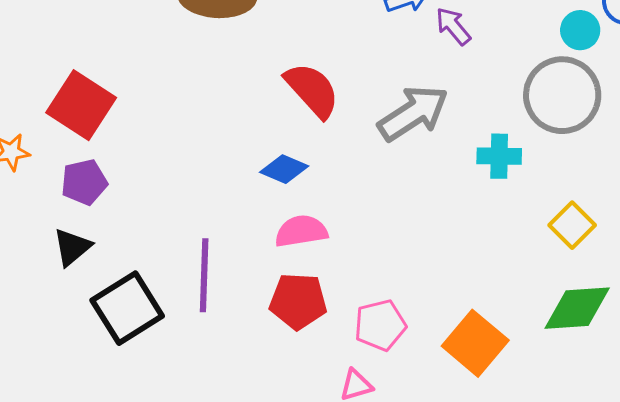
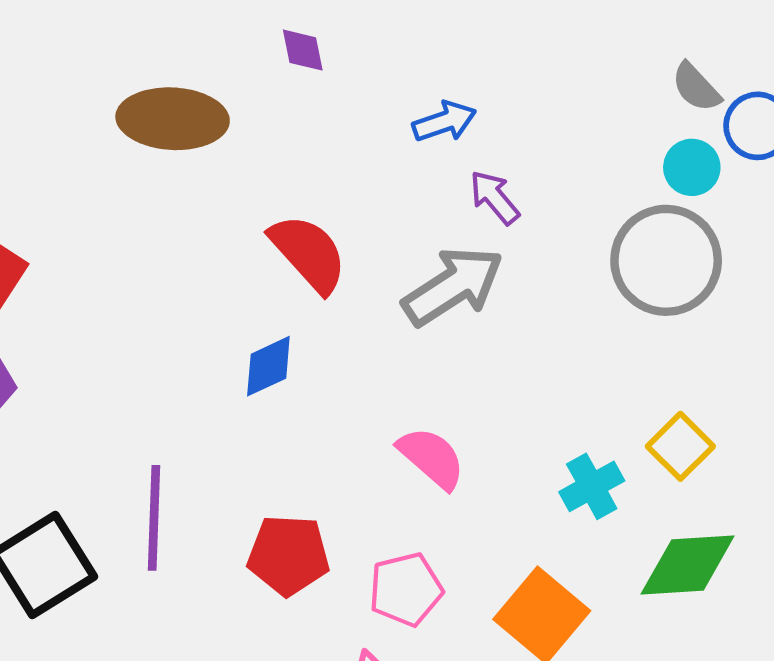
purple arrow: (453, 26) -> (494, 197), moved
cyan cross: (499, 156) -> (592, 486), moved, turned -30
blue diamond: (284, 169) -> (268, 366), turned -48
pink semicircle: (301, 231) -> (431, 458), moved, turned 50

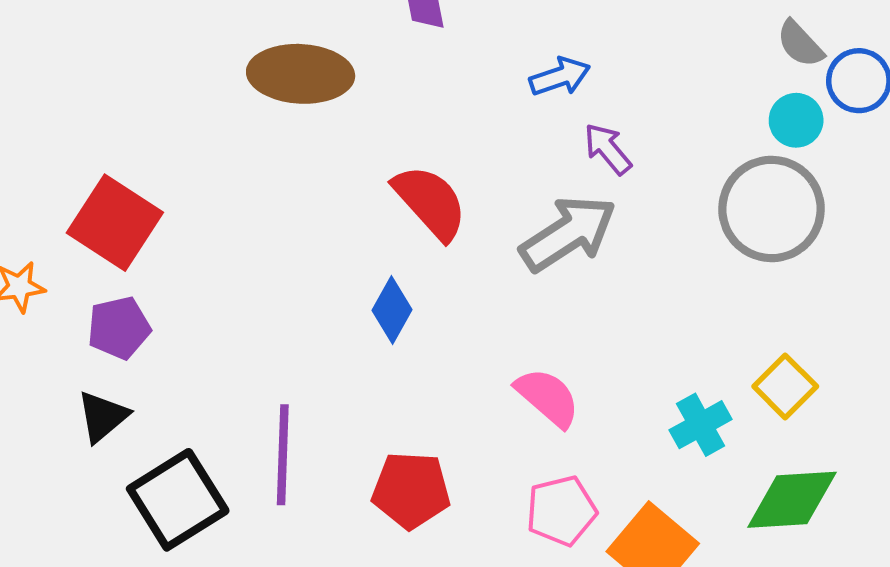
blue diamond: (268, 366) -> (392, 310), turned -36
pink pentagon: (406, 589) -> (561, 511), moved

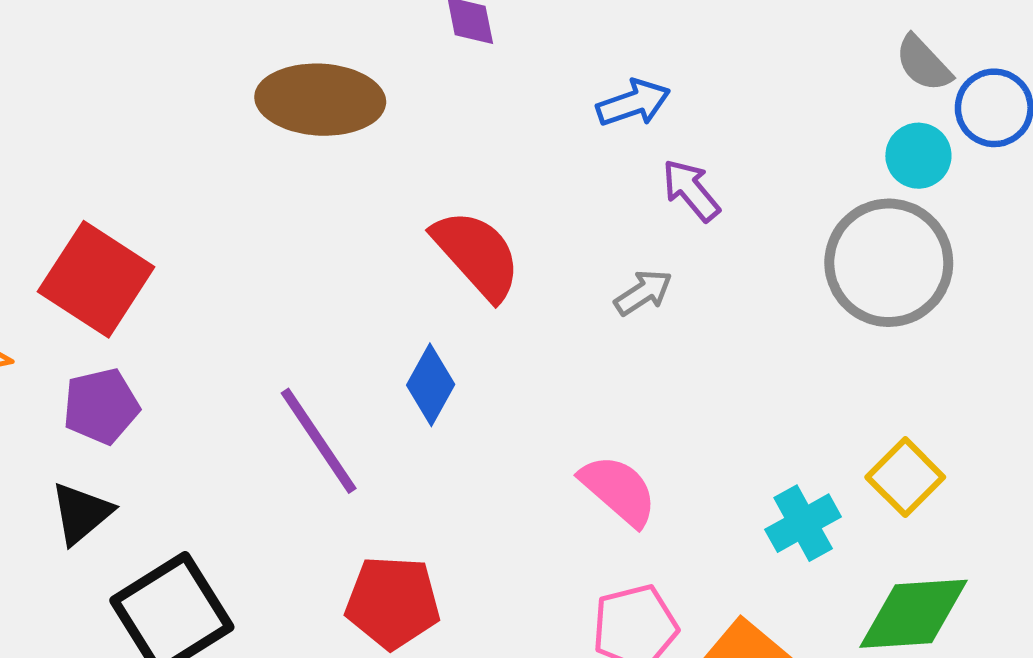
gray arrow: (568, 234) -> (643, 292), size x0.5
purple line: (283, 455) -> (319, 441), moved, turned -36
red pentagon: (411, 490) -> (393, 602), moved

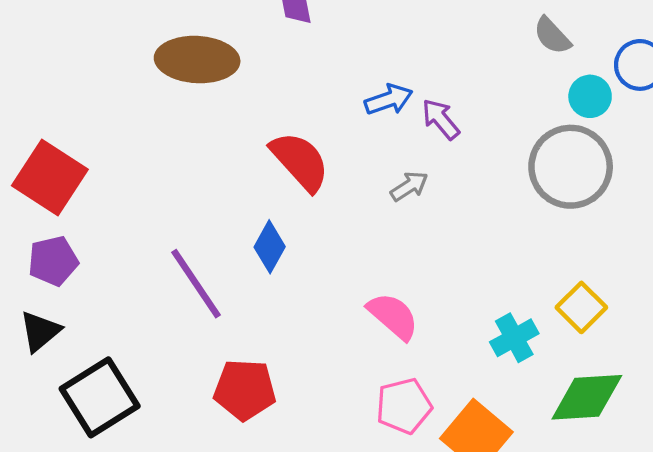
gray semicircle: (923, 63) -> (552, 36), moved
blue arrow: (633, 103) -> (389, 100), moved

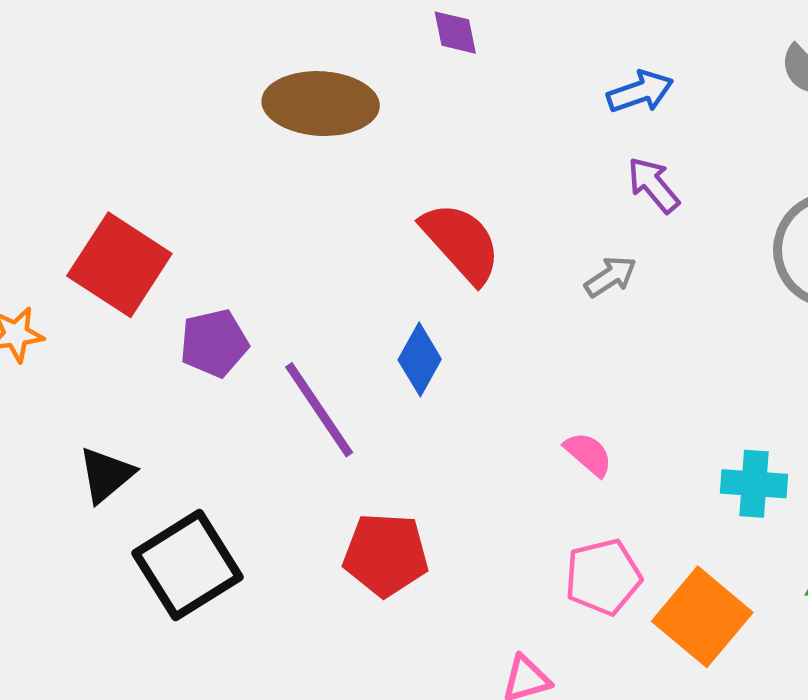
blue arrow: (389, 100) -> (640, 92), moved
purple pentagon: (53, 261) -> (214, 343), moved
pink semicircle: (393, 316) -> (588, 454), size x0.7
cyan cross: (514, 338) -> (754, 484), turned 33

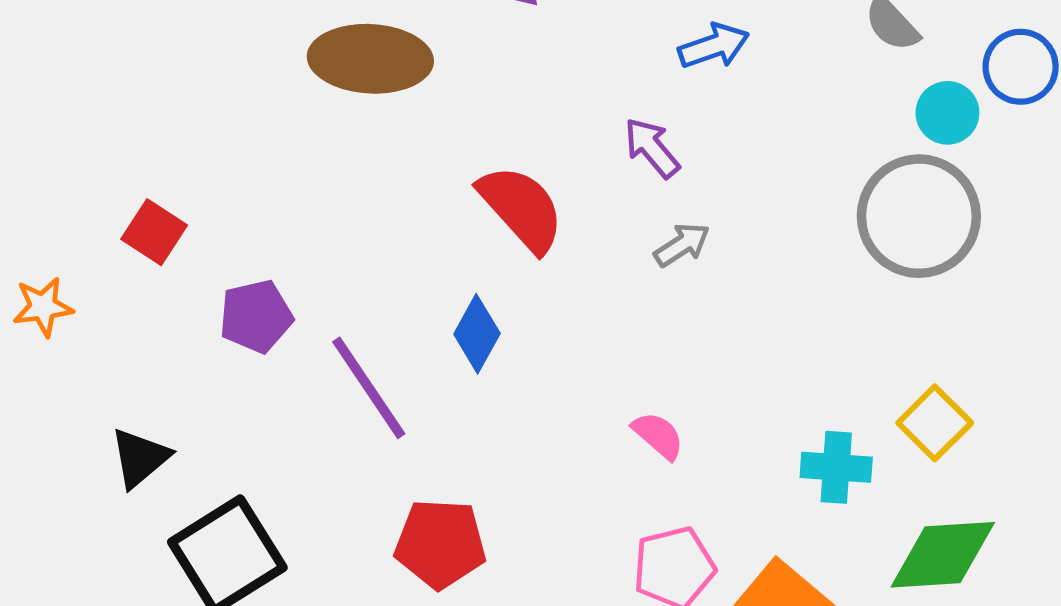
purple arrow: (653, 185) -> (652, 148), moved
red square: (119, 265) -> (154, 232), size x0.6

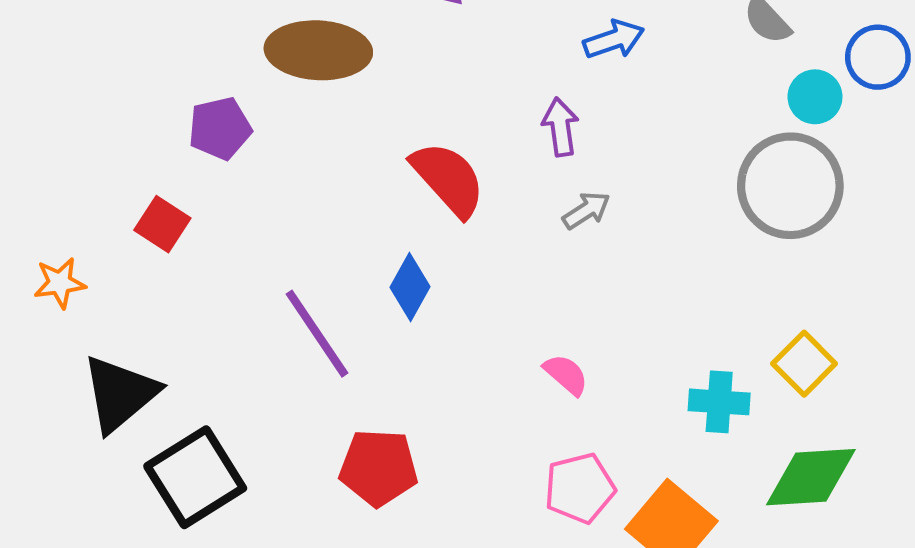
purple arrow: (652, 148) -> (560, 127), turned 32
red square: (154, 232) -> (162, 224), moved
orange star: (43, 307) -> (60, 283), moved
purple pentagon: (256, 316) -> (220, 128), moved
black triangle: (140, 458) -> (120, 394), size x1.5

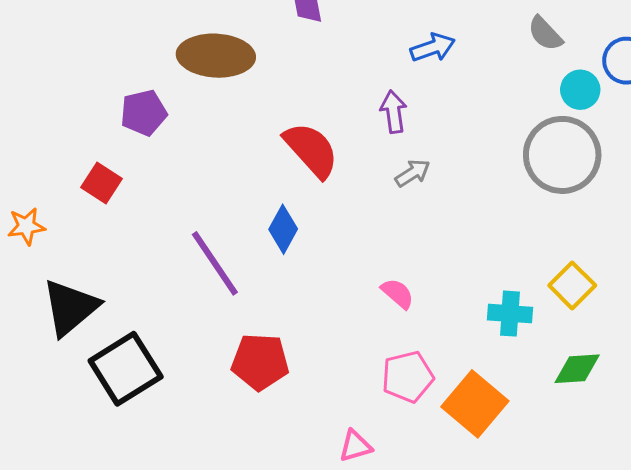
green diamond: (811, 477) -> (577, 369), size x0.7

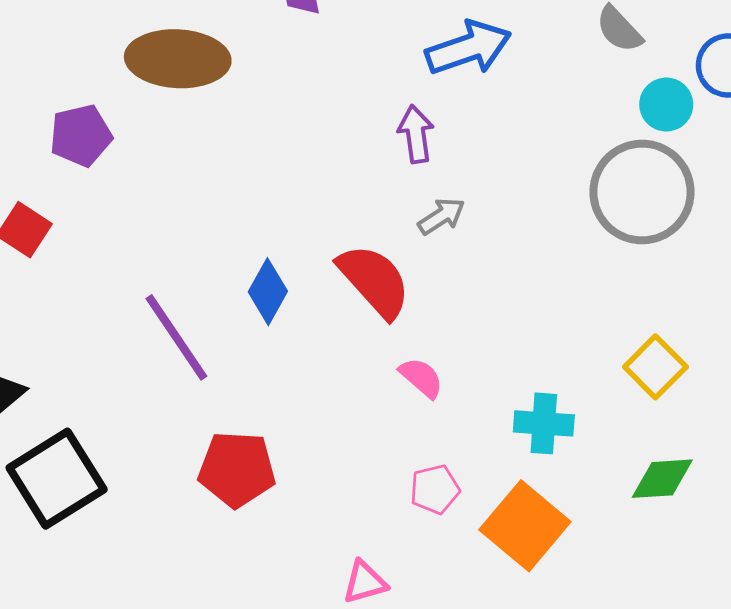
blue arrow: (433, 48) -> (468, 48), size x1.4
red semicircle: (311, 150) -> (374, 281), moved
cyan cross: (510, 314) -> (544, 423), moved
pink pentagon: (408, 377) -> (435, 489), size x0.7

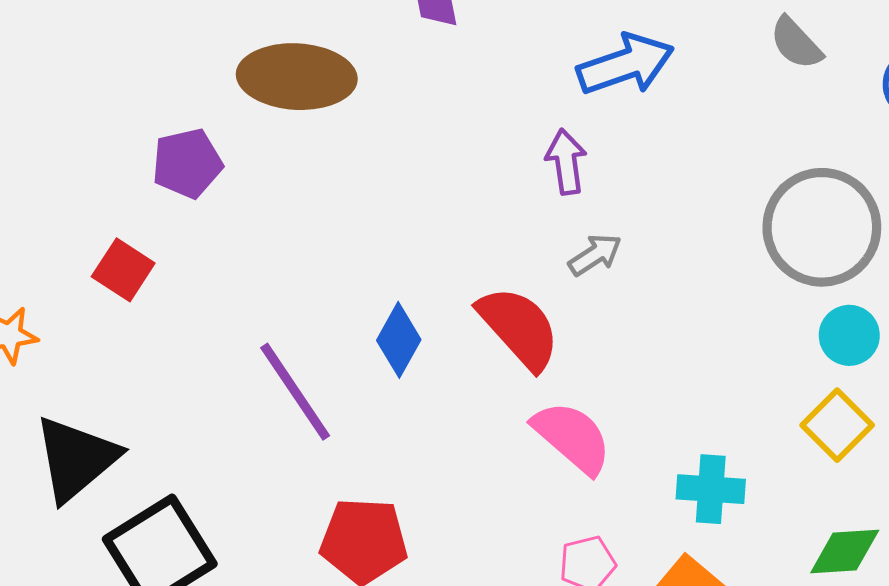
cyan circle: (666, 105) -> (849, 335), moved
pink semicircle: (421, 378) -> (572, 437), size x1.6

